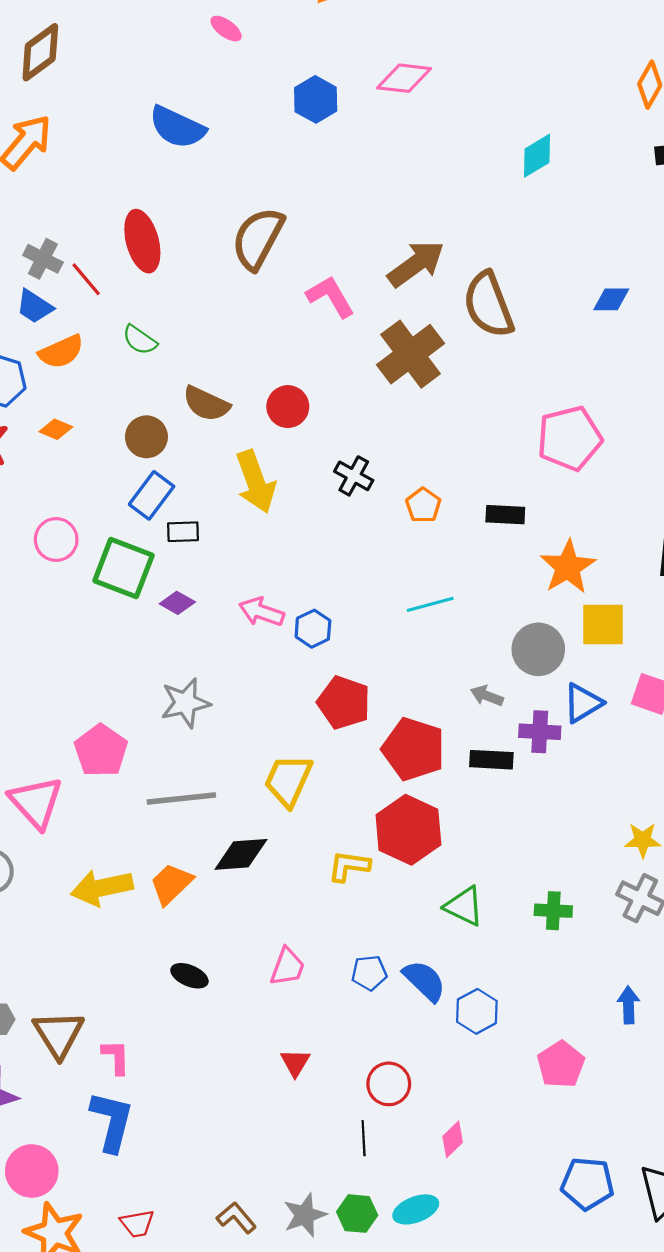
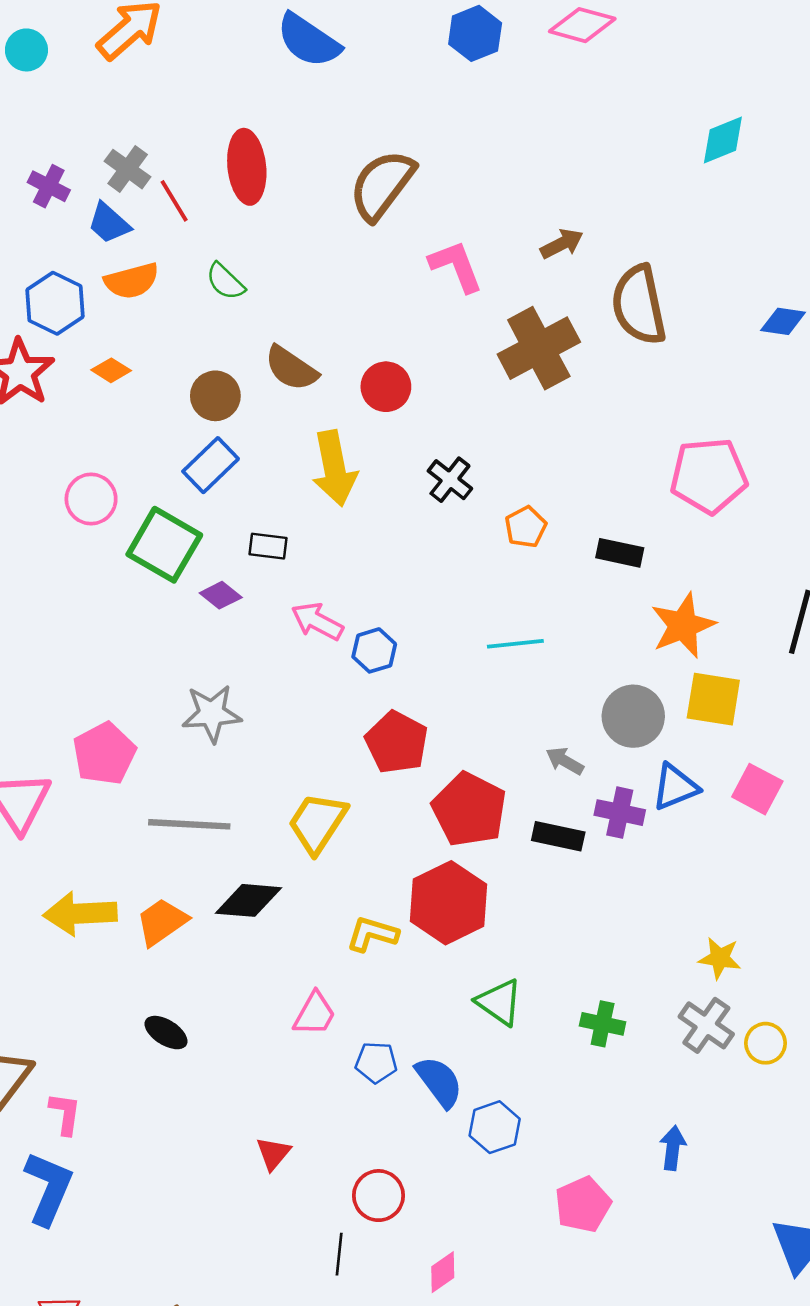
brown arrow: (416, 264) -> (562, 244), size x0.6
black rectangle: (183, 532) -> (268, 546), moved
pink trapezoid: (287, 967) -> (315, 1014), moved

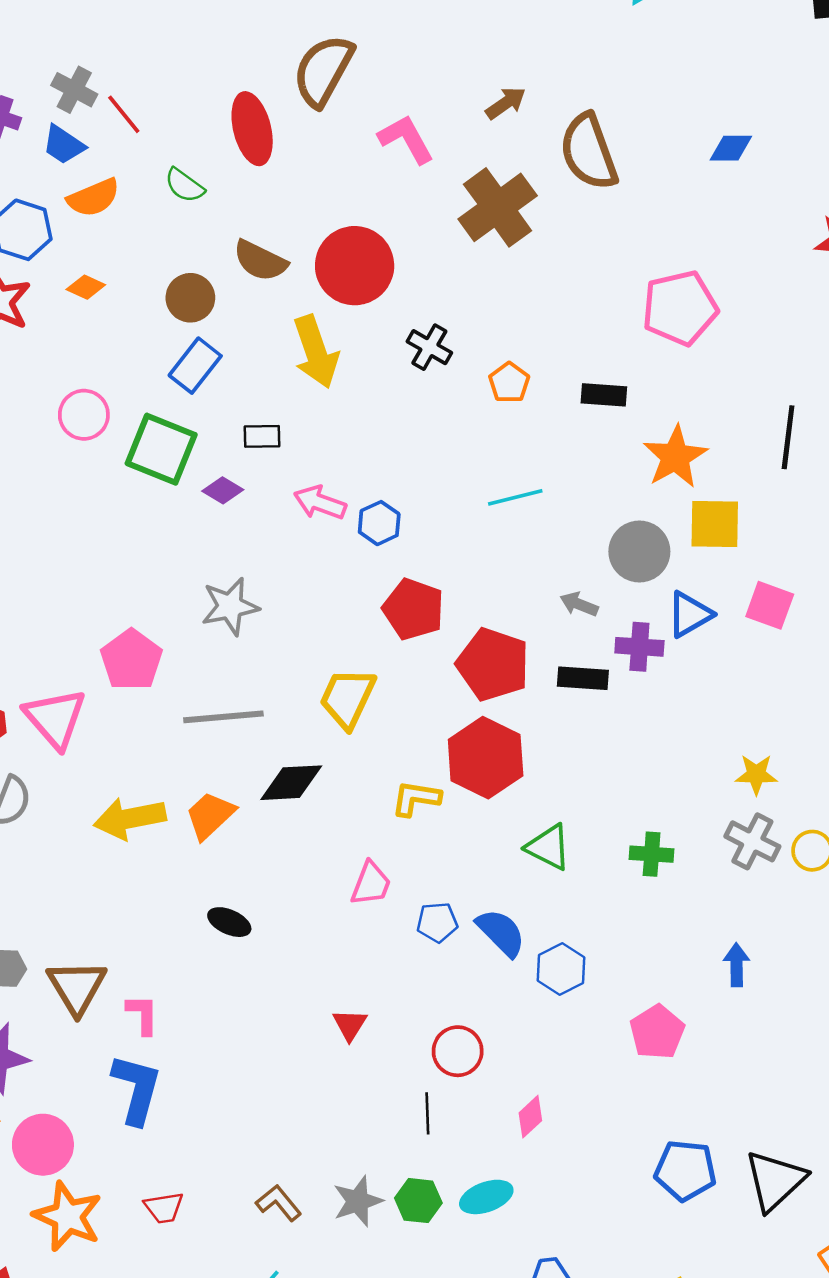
red ellipse: (247, 167) -> (252, 129), moved
red circle: (386, 387) -> (355, 266), size x1.6

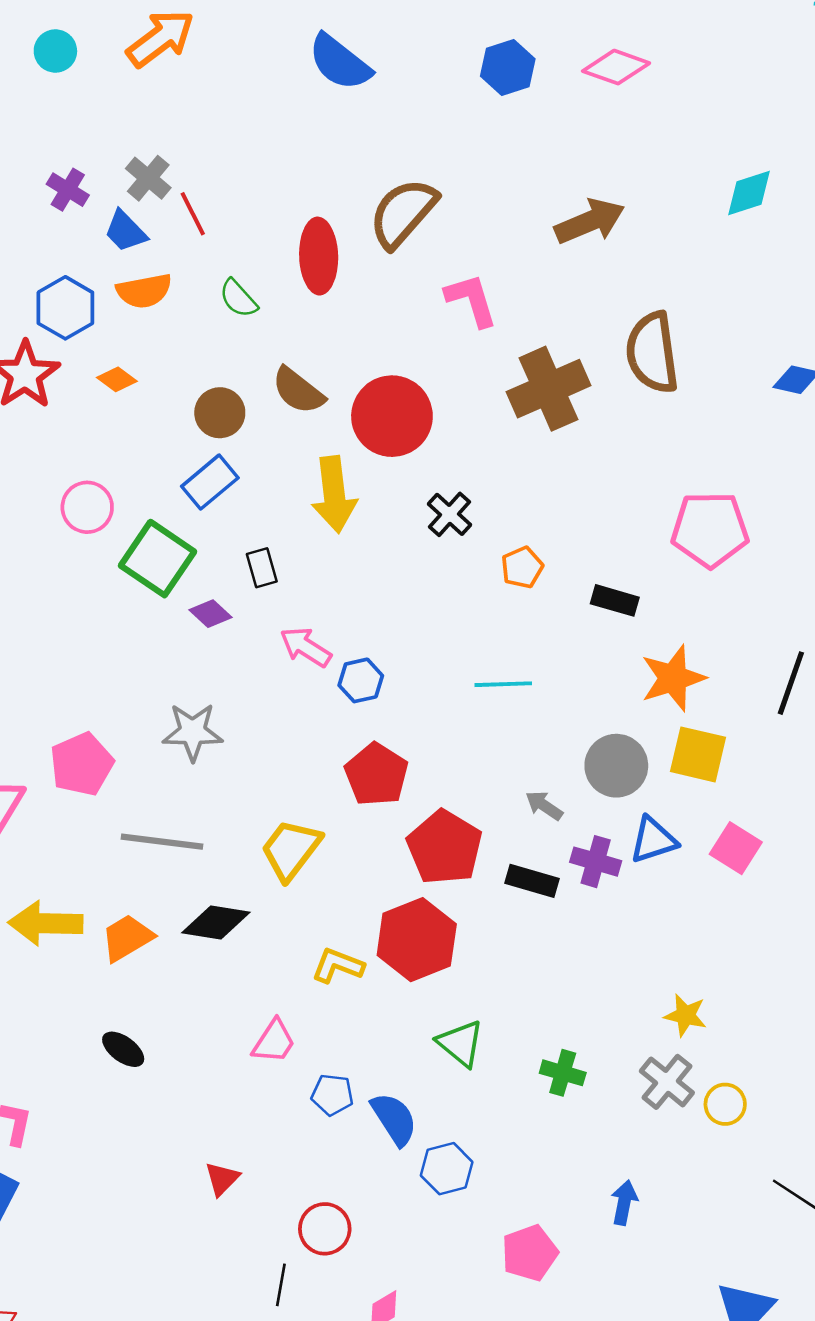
brown arrow: (506, 103) -> (590, 221), moved, size x1.6
black rectangle: (262, 436) -> (262, 568), turned 63

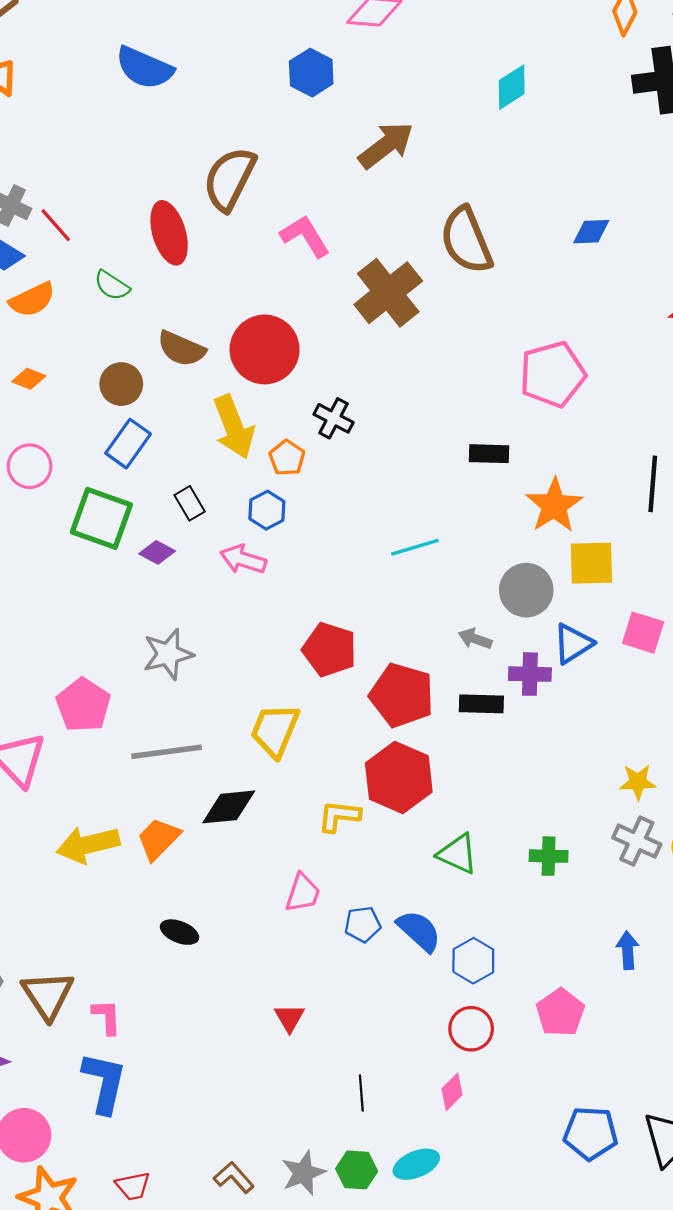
blue hexagon: (508, 68) -> (311, 73), moved
pink circle: (87, 507) -> (30, 466), moved
orange pentagon: (522, 567) -> (287, 458), moved
blue hexagon: (361, 680) -> (267, 510), moved
red circle: (325, 1229) -> (471, 1029), moved

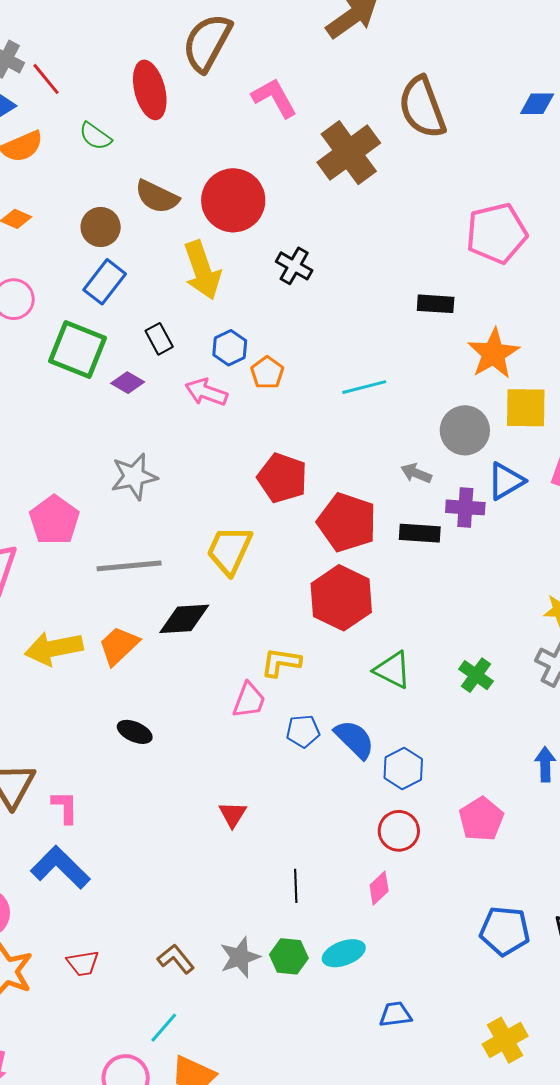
orange pentagon: (287, 458) -> (267, 373), moved
yellow L-shape: (339, 816) -> (281, 662), moved
green cross: (549, 856) -> (476, 675), turned 32
blue L-shape: (104, 1083) -> (60, 867), turned -60

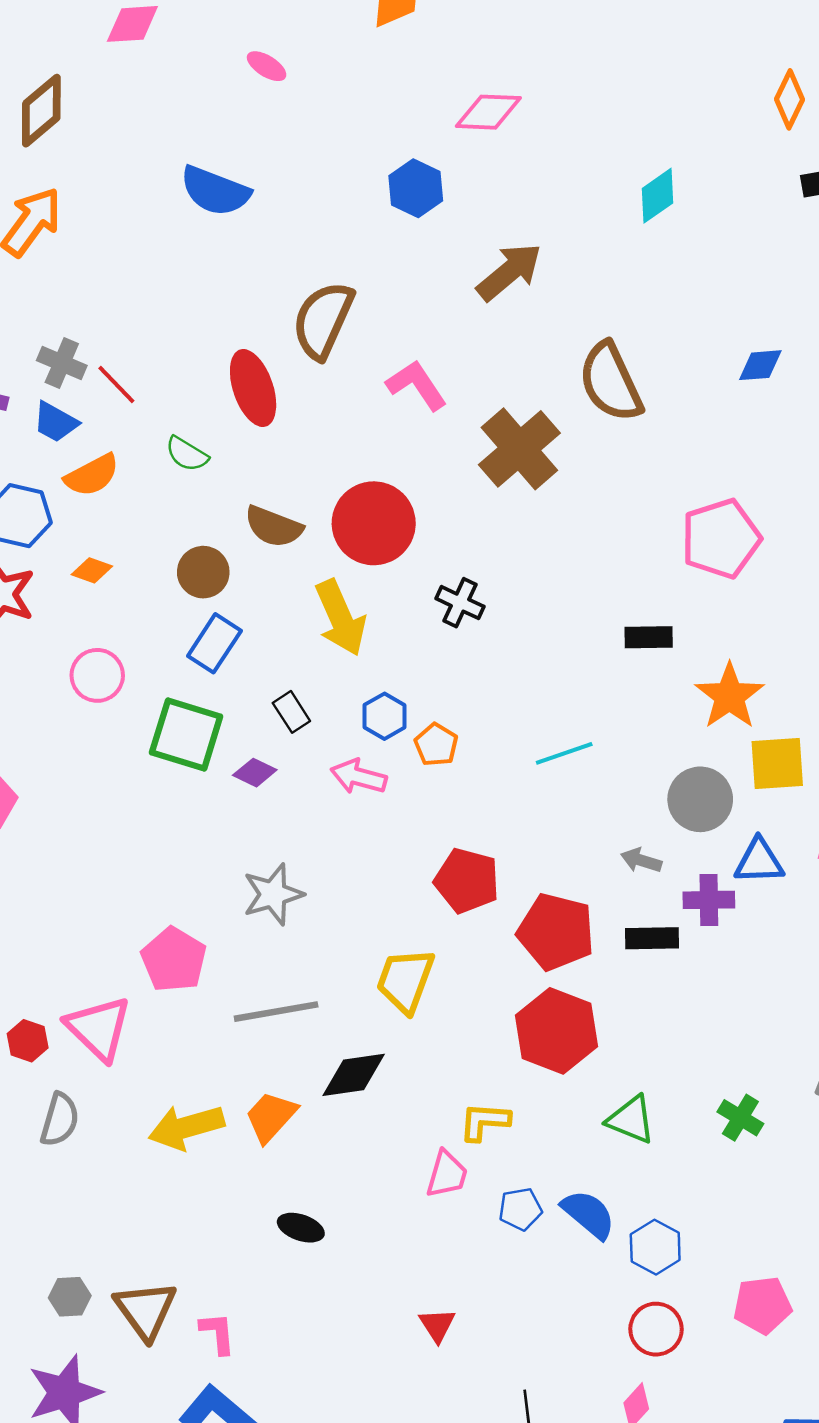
blue triangle: (506, 481) -> (759, 861), turned 33
pink pentagon: (481, 819) -> (762, 1305), turned 30

